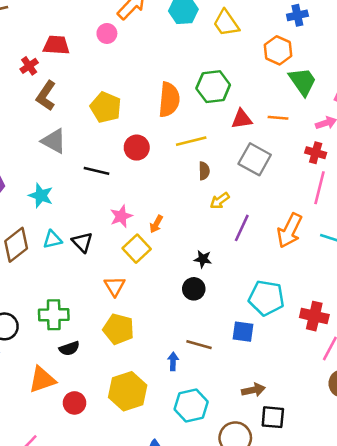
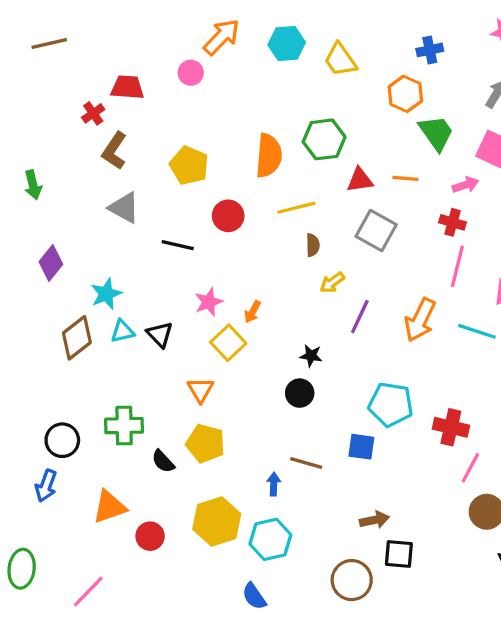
cyan star: (41, 196) -> (106, 294), moved, turned 30
black semicircle: (69, 348) -> (163, 461), moved, turned 66
cyan hexagon: (191, 406) -> (270, 539), moved

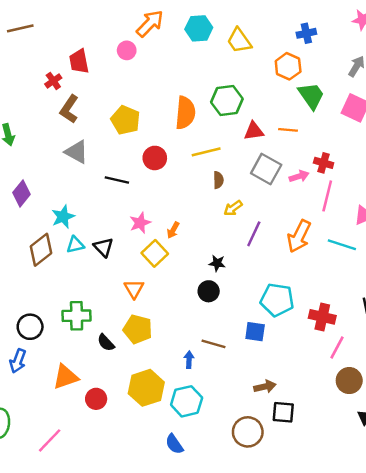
red trapezoid: (127, 87) -> (79, 61), turned -105
pink arrow: (466, 185) -> (299, 176), moved

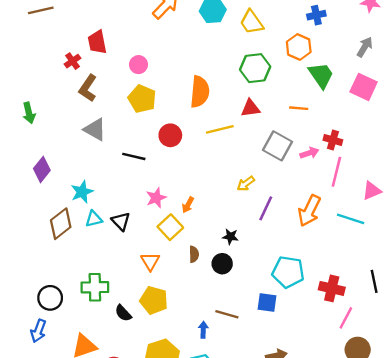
pink circle: (127, 50) -> (138, 65), moved
green hexagon: (227, 101) -> (255, 68), moved
red triangle: (254, 131) -> (250, 108), moved
brown semicircle: (218, 180) -> (194, 254), moved

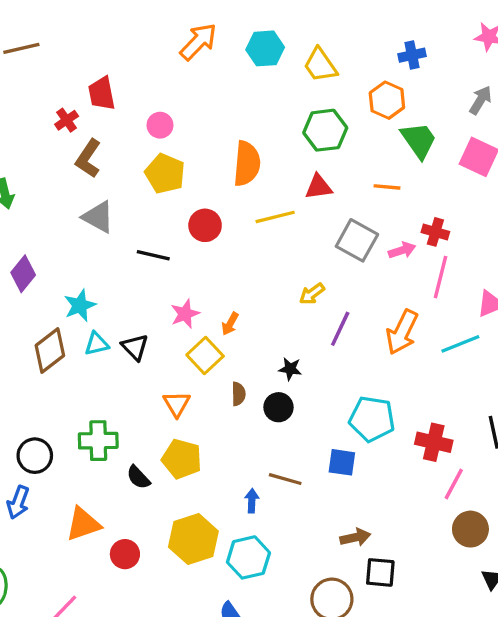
cyan line: (351, 219) -> (460, 344), turned -40

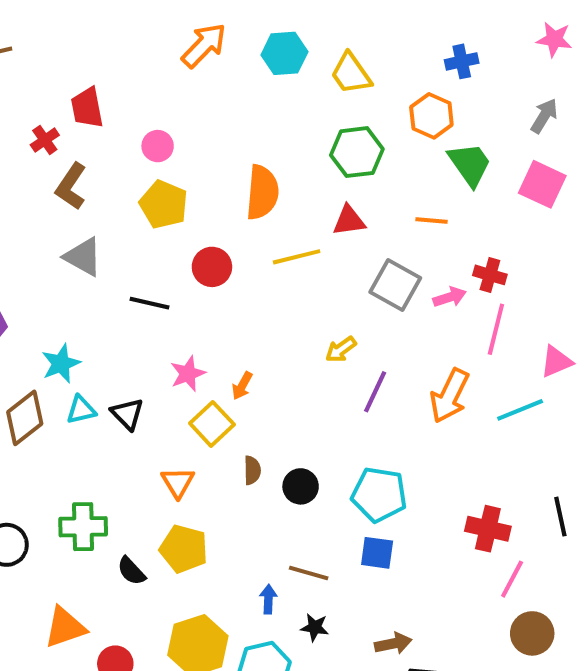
black star: (290, 369) -> (315, 627), moved
cyan pentagon: (372, 419) -> (379, 494), moved

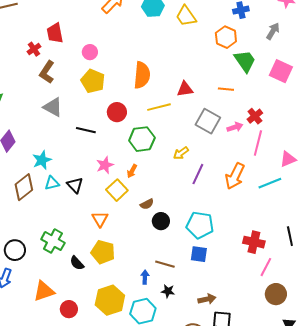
gray arrow: (544, 116) -> (273, 31), moved
green hexagon: (357, 152) -> (142, 139), moved
red cross: (490, 275) -> (255, 116), turned 35
brown semicircle: (252, 470) -> (147, 204), moved, turned 64
green cross: (83, 527) -> (53, 241), turned 30

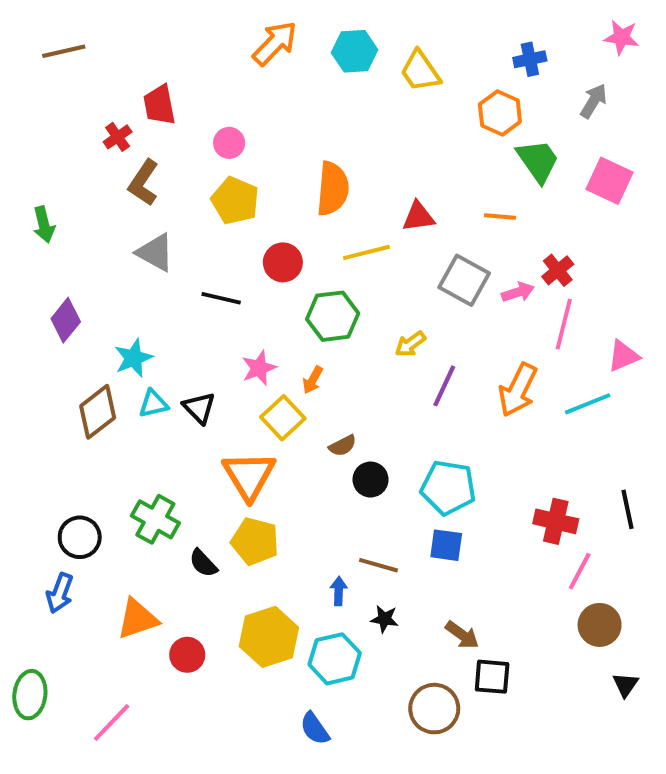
orange triangle: (100, 219) -> (249, 476), size x1.6
brown arrow: (207, 299) -> (462, 635), turned 48

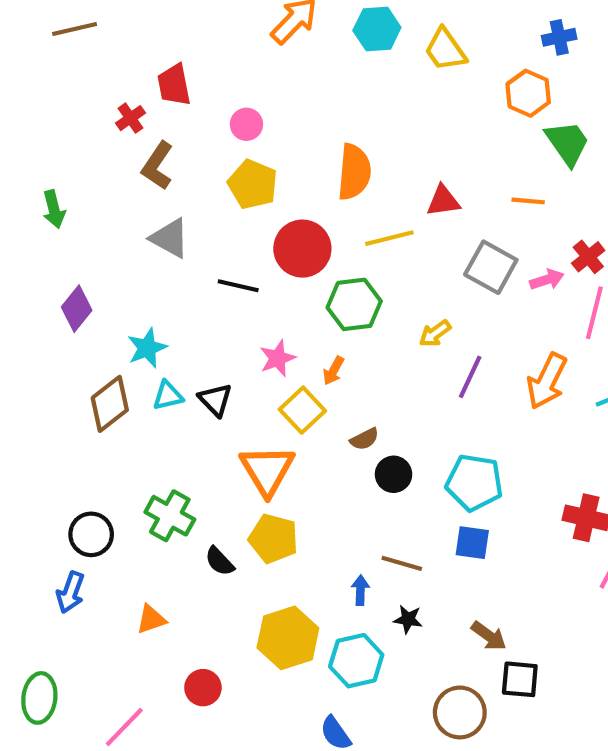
red circle: (283, 262) -> (302, 249), size x1.4
orange triangle: (137, 619) -> (151, 619), size x0.7
red circle: (187, 655) -> (203, 688), moved

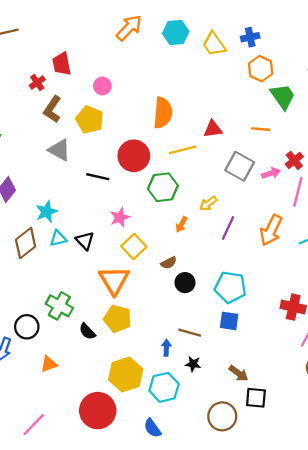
blue cross: (559, 37) -> (250, 37), moved
yellow pentagon: (253, 184) -> (90, 120), moved
orange arrow: (333, 371) -> (182, 224), moved
black circle: (91, 534) -> (27, 327), moved
red circle: (203, 688) -> (98, 411), moved, size x1.8

